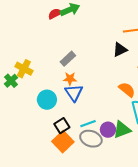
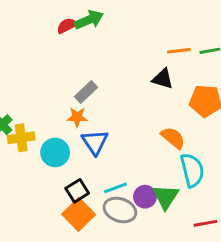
black triangle: (120, 50) -> (163, 79), turned 42
yellow cross: (24, 69) -> (21, 138), moved, turned -36
orange star: (70, 79) -> (77, 117), moved
green triangle: (122, 130) -> (166, 197), turned -36

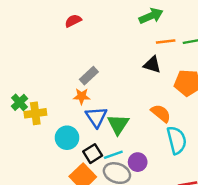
green arrow: (89, 20) -> (151, 16), moved
cyan circle: (55, 152) -> (67, 138), moved
black square: (77, 191) -> (93, 154), moved
green triangle: (166, 197) -> (118, 124), moved

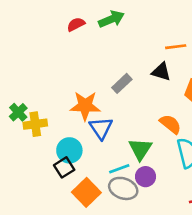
green arrow: (151, 16) -> (111, 19), moved
gray rectangle: (89, 76) -> (122, 83), moved
orange star: (82, 96) -> (85, 106), size x1.6
green triangle: (118, 124) -> (140, 149), moved
black square: (93, 154) -> (64, 167), moved

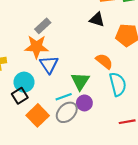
gray rectangle: (122, 83) -> (43, 26), moved
gray ellipse: (123, 188) -> (67, 112), turned -65

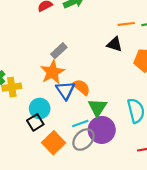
orange star: (36, 47) -> (52, 72), turned -30
orange semicircle: (104, 61) -> (81, 87), moved
purple circle: (84, 103) -> (102, 130), size x1.6

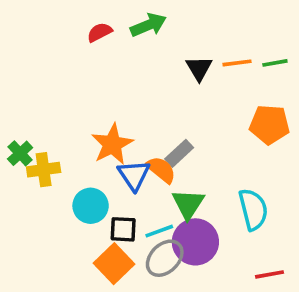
black triangle: (115, 44) -> (199, 68), moved, turned 42
gray rectangle: (59, 51) -> (179, 153), moved
black square: (35, 122) -> (123, 229), moved, turned 35

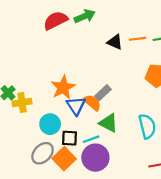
red semicircle: (100, 32) -> (55, 21), size x1.6
black triangle: (199, 68) -> (115, 42), turned -35
green triangle: (188, 204) -> (108, 123), turned -36
purple circle: (195, 242) -> (95, 158), moved
gray ellipse: (165, 258) -> (43, 153), moved

